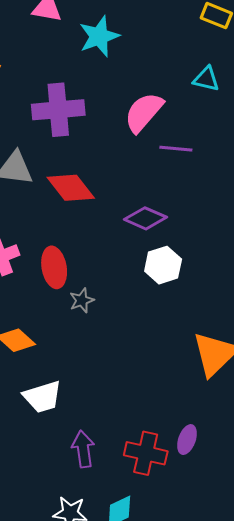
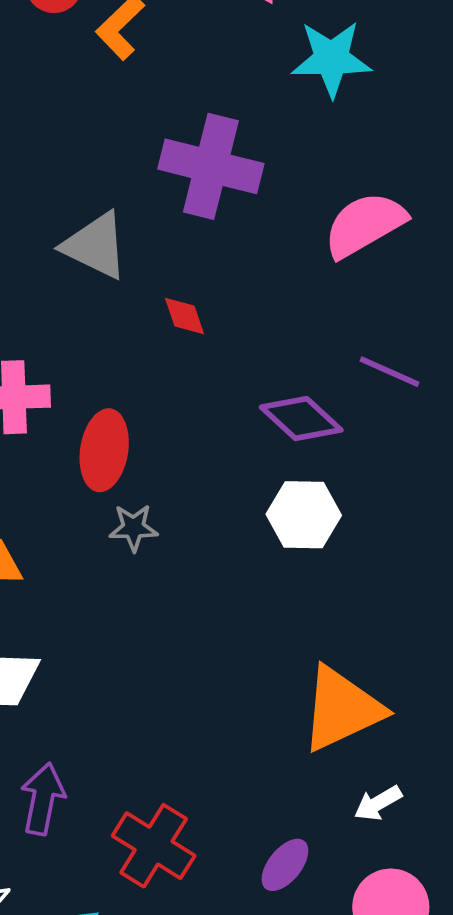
purple line: (176, 149) -> (390, 372), moved
red diamond: (71, 188) -> (185, 316), size x0.5
purple ellipse: (187, 440) -> (285, 865), moved

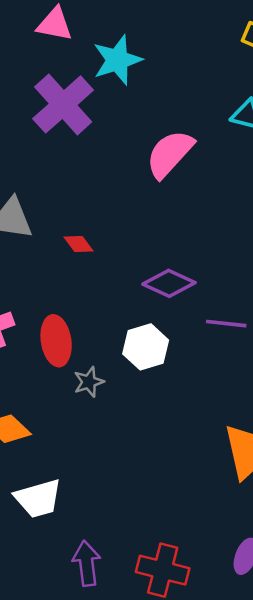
purple cross: (211, 166) -> (63, 104), moved, turned -38
purple line: (390, 372) -> (226, 324), moved
white hexagon: (304, 515) -> (146, 347), moved

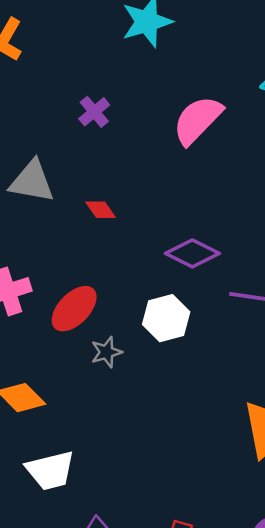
purple cross: (63, 104) -> (94, 112), moved, size x0.5
red ellipse: (56, 341) -> (74, 309), turned 51

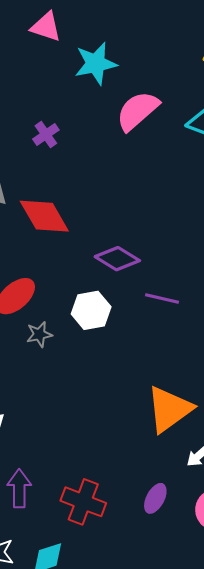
pink semicircle: (198, 120) -> (137, 111), moved
red diamond: (101, 210) -> (44, 216), size x2.0

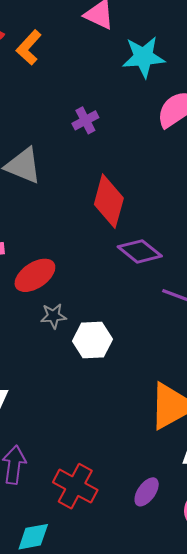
red diamond: (44, 216) -> (109, 201), moved, turned 38
white hexagon: (91, 310) -> (92, 340), moved

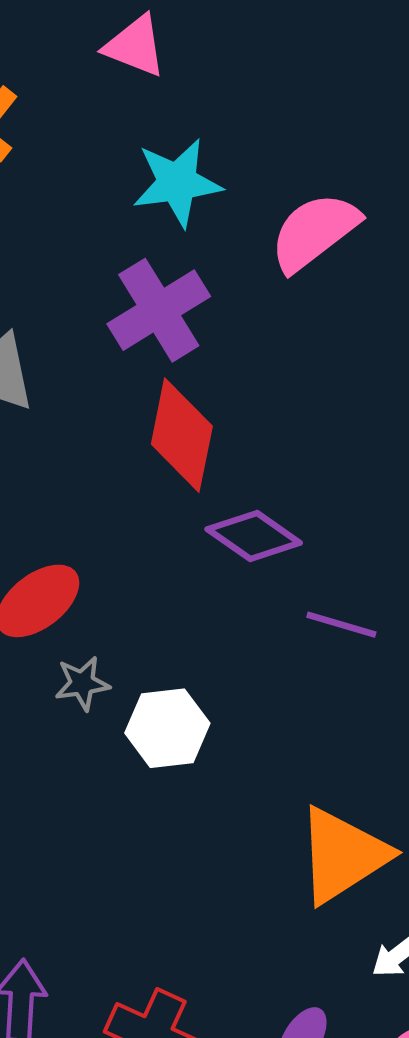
cyan star: (143, 57) -> (177, 183), moved
purple cross: (85, 120) -> (159, 310), moved, size x1.8

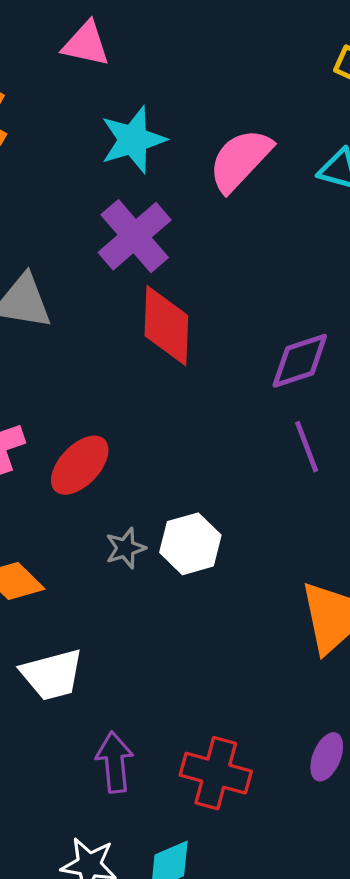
purple diamond: (254, 536) -> (300, 361), moved, turned -44
purple line: (341, 625) -> (307, 447), turned 62
gray star: (82, 683) -> (125, 548), moved

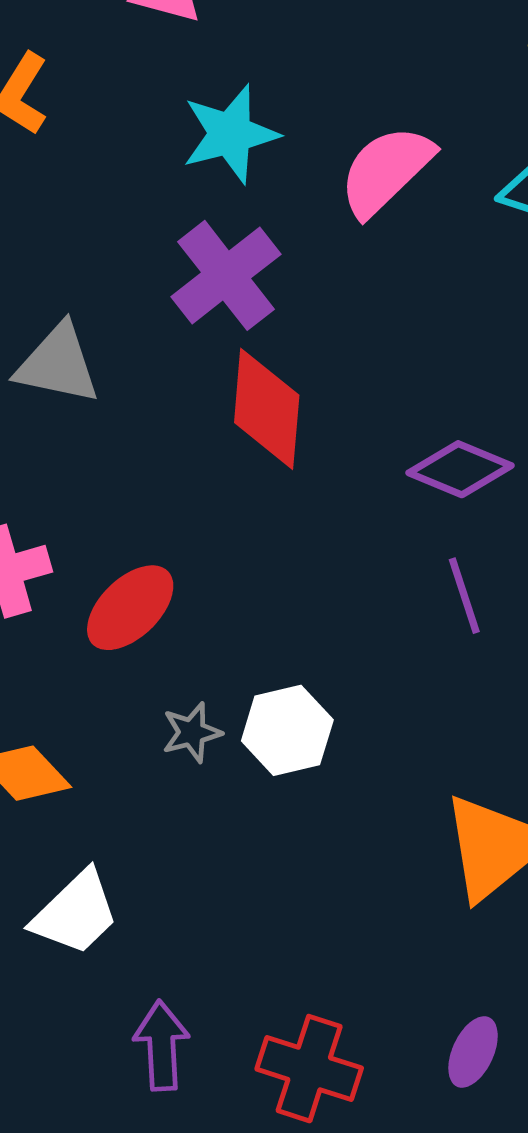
purple diamond: (300, 361) -> (460, 469), turned 38
white trapezoid: (52, 675) -> (76, 913), turned -32

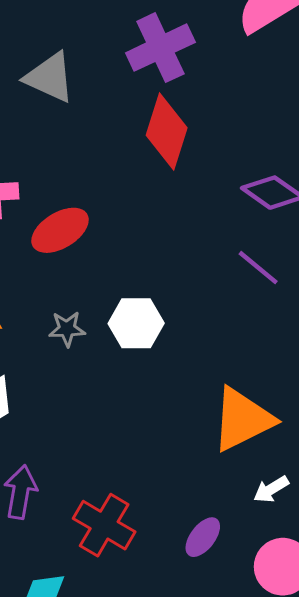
purple line: (464, 596) -> (258, 268), turned -45
gray star: (192, 732) -> (67, 329), moved

